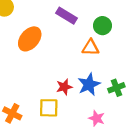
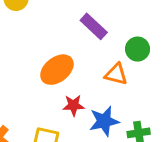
orange ellipse: (30, 39) -> (57, 70), moved
red star: (64, 87) -> (73, 105), moved

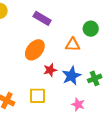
purple rectangle: (94, 26) -> (42, 18), moved
green circle: (138, 49) -> (91, 29), moved

